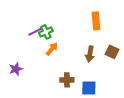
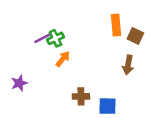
brown square: (112, 52) -> (135, 36), moved
brown arrow: (90, 54) -> (128, 65), moved

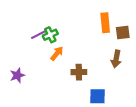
brown square: (135, 36) -> (123, 33), turned -32
brown cross: (81, 96) -> (79, 72), moved

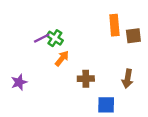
green cross: (50, 35) -> (55, 38), turned -32
brown arrow: (116, 59) -> (128, 79), moved

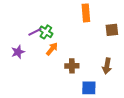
orange rectangle: (114, 25) -> (86, 13), moved
purple star: (19, 82) -> (18, 52), moved

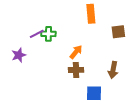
green cross: (46, 32) -> (48, 34), turned -32
orange arrow: (52, 49) -> (76, 52), moved

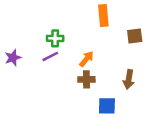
purple line: (37, 34) -> (50, 56), moved
purple star: (19, 55) -> (13, 58), moved

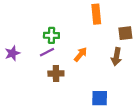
brown cross: (86, 79) -> (56, 73), moved
brown arrow: (129, 79) -> (116, 57), moved

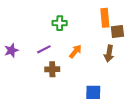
orange rectangle: (96, 14) -> (105, 18), moved
green cross: (51, 35) -> (60, 23), moved

